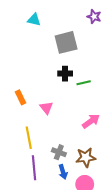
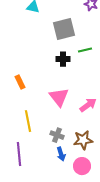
green line: (84, 83) -> (85, 50), moved
pink triangle: (46, 108) -> (59, 97), moved, size x1.5
purple line: (34, 168) -> (19, 154), moved

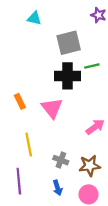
black cross: (63, 59) -> (67, 76), size x1.6
pink triangle: (59, 97) -> (52, 108), moved
blue arrow: (61, 154) -> (58, 188), moved

